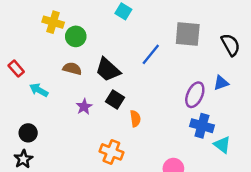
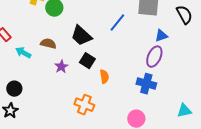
brown semicircle: (72, 69) -> (48, 44), moved
blue triangle: (221, 83) -> (161, 36), moved
blue cross: (202, 126) -> (146, 84), moved
cyan triangle: (222, 145) -> (184, 111), moved, turned -49

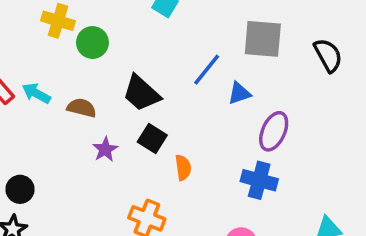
blue triangle: (161, 36) -> (239, 93), moved
cyan arrow: (23, 53) -> (36, 93), moved

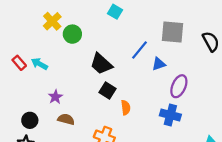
yellow cross: (58, 21) -> (52, 21), turned 30
brown semicircle: (82, 108) -> (66, 119), moved
purple star: (105, 149) -> (55, 97), moved

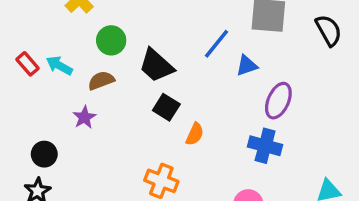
green circle: (72, 34) -> (111, 40), moved
orange semicircle: (126, 108) -> (195, 134), turned 32
brown semicircle: (66, 119) -> (101, 81), moved, turned -35

